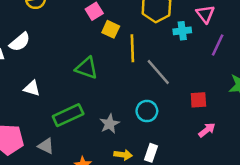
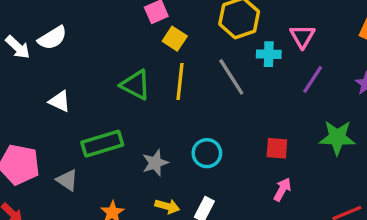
yellow line: (132, 48) -> (180, 81), moved
gray line: (158, 72) -> (231, 77), moved
pink arrow: (207, 130) -> (282, 189), turned -30

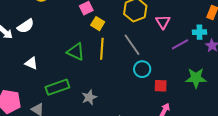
pink triangle: (302, 36) -> (163, 22), moved
cyan cross: (269, 54) -> (199, 32), moved
purple line: (313, 80) -> (180, 44), turned 30
cyan circle: (207, 153) -> (142, 69), moved

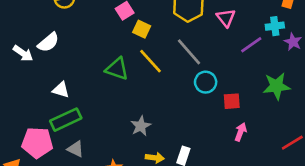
yellow line: (102, 49) -> (150, 61), turned -40
green rectangle: (57, 87) -> (66, 120), moved

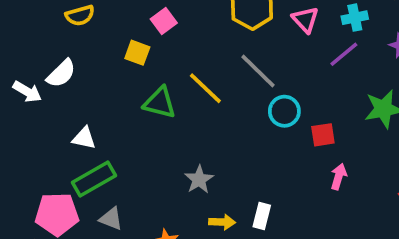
cyan cross: (275, 26) -> (355, 18), moved
yellow square: (142, 29) -> (137, 53), moved

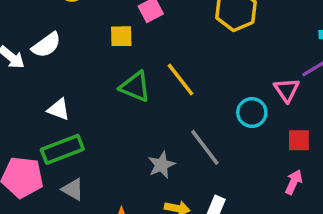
pink triangle: (305, 20) -> (287, 90), moved
yellow square: (137, 53) -> (121, 36), turned -30
gray line: (258, 71) -> (205, 147), moved
red square: (323, 135) -> (299, 140), moved

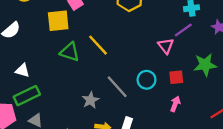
yellow square: (121, 36) -> (58, 21), size x1.5
cyan circle: (252, 113) -> (146, 80), moved

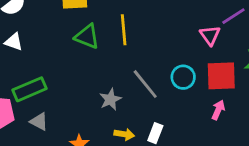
yellow line: (98, 45) -> (124, 30), turned 35
white triangle: (22, 70) -> (14, 42), moved
red square: (176, 77) -> (221, 76), size x1.6

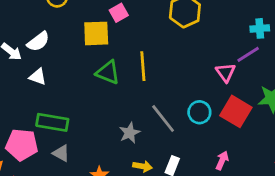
red square: (221, 76) -> (236, 111), turned 32
green rectangle: (29, 89) -> (52, 122), turned 32
pink arrow: (218, 110) -> (222, 160), moved

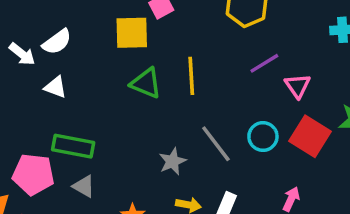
purple line: (248, 54) -> (264, 63), moved

